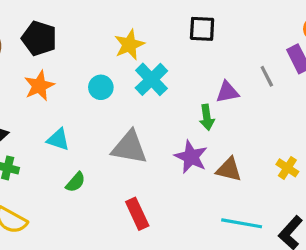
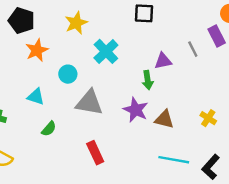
yellow star: (129, 45) -> (76, 23), moved
orange star: (39, 86) -> (37, 50), moved
cyan circle: (101, 87) -> (68, 74), moved

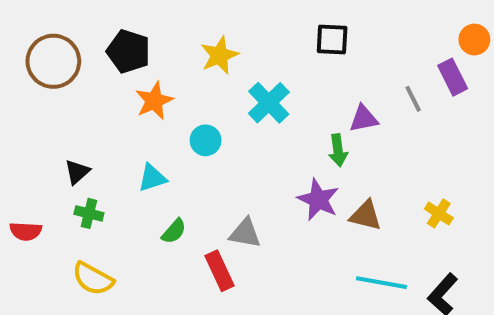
cyan triangle: (36, 97) -> (152, 178), turned -36
gray triangle: (89, 103) -> (245, 233), moved, size x0.7
red rectangle: (95, 153) -> (219, 271), moved

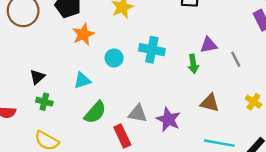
gray line: (413, 99) -> (236, 59), moved
cyan cross: (269, 103) -> (152, 50), moved, turned -35
purple star: (318, 200) -> (168, 119), moved
green semicircle: (174, 231) -> (95, 112), size x1.5

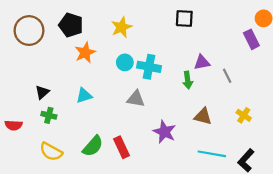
cyan circle: (114, 58) -> (125, 62), moved
green semicircle: (95, 112) -> (93, 146), moved
gray triangle: (138, 114) -> (136, 99), moved

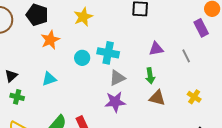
cyan circle: (125, 62) -> (82, 58), moved
gray line: (227, 76) -> (186, 56), moved
green arrow: (188, 80) -> (150, 76), moved
gray triangle: (136, 99) -> (117, 78), moved, turned -36
purple star: (164, 132) -> (115, 102), moved, turned -30

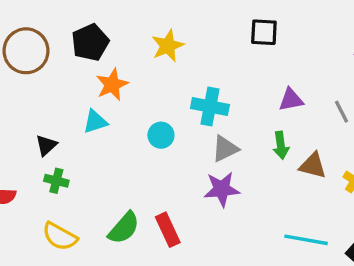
black pentagon: (37, 15) -> (90, 42), turned 30
cyan circle: (82, 58) -> (161, 135), moved
cyan triangle: (49, 79) -> (95, 122), moved
brown triangle: (157, 98) -> (313, 166), moved

